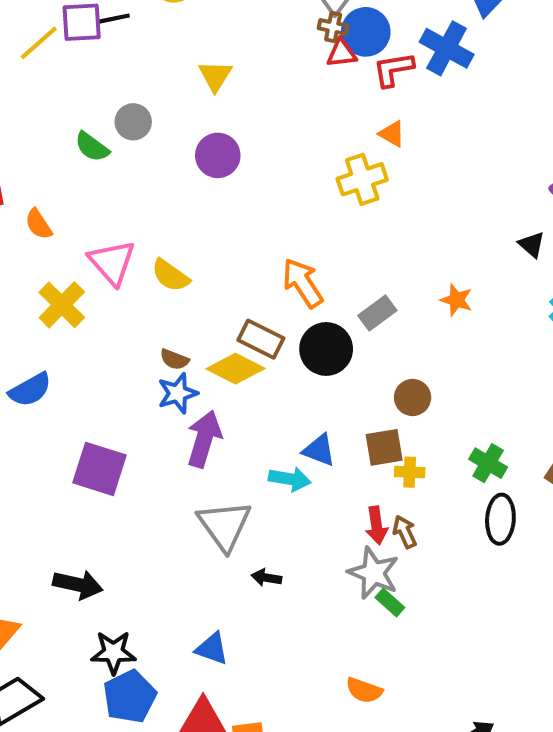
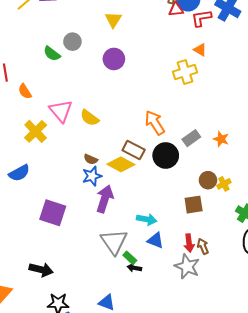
orange star: (456, 300) -> (221, 139), moved
blue triangle: (319, 450) -> (155, 240), moved
yellow cross: (410, 472) -> (224, 184), moved, turned -32
green rectangle: (390, 603) -> (130, 258), moved

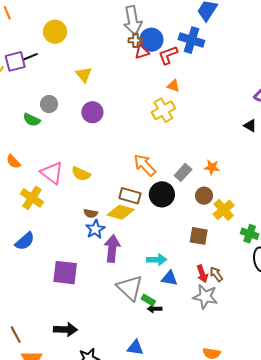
brown circle: (208, 180) -> (204, 196), moved
yellow cross: (224, 184) -> (224, 210), size x1.5
brown square: (194, 205) -> (199, 236), turned 30

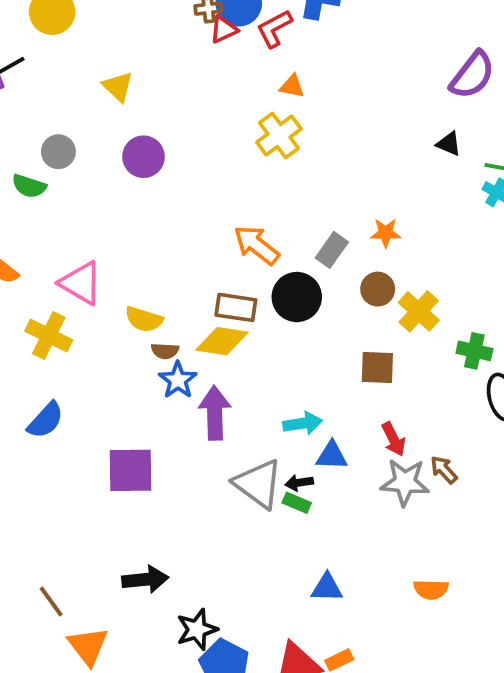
yellow semicircle: (81, 174) -> (144, 319), moved
brown arrow: (216, 274) -> (444, 470), moved
black arrow: (155, 309) -> (299, 483), moved
blue triangle: (135, 348) -> (327, 588), moved

